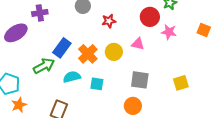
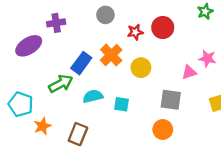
red circle: (150, 17) -> (163, 28), moved
pink star: (169, 32) -> (207, 58), moved
pink triangle: (138, 44) -> (189, 72), moved, turned -32
orange cross: (88, 54) -> (111, 55), moved
orange star: (19, 105) -> (42, 126), moved

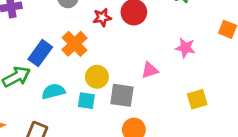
yellow circle: (141, 68) -> (97, 77), moved
pink triangle: (189, 72) -> (150, 70), moved
gray square: (171, 100) -> (122, 95), moved

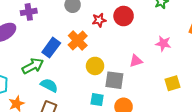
cyan semicircle: (53, 91) -> (49, 85), moved, turned 42
cyan square: (86, 101) -> (97, 100), moved

